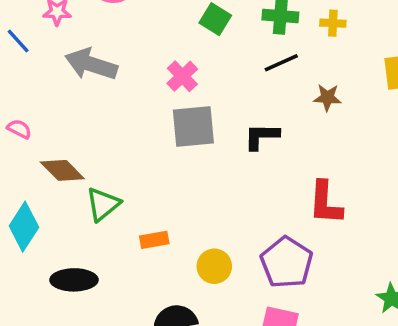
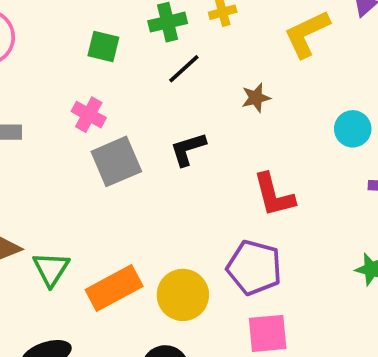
brown star: (327, 97) -> (256, 98), moved
orange rectangle: (154, 240) -> (114, 288), size x1.8
yellow circle: (214, 266) -> (183, 295), size x1.4

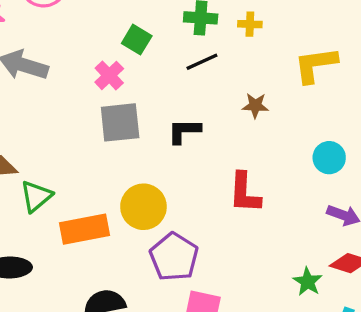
green square: (103, 47) -> (137, 40), moved
purple pentagon: (254, 268) -> (174, 257), moved
yellow circle: (183, 295) -> (143, 207), moved

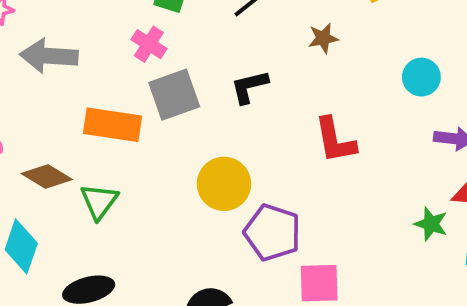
orange rectangle: (85, 229) -> (113, 125), moved, turned 33

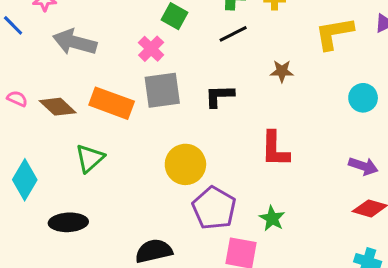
cyan circle: (421, 77) -> (363, 98), moved
brown diamond: (47, 176) -> (58, 107), moved
green star: (431, 224) -> (272, 218), moved

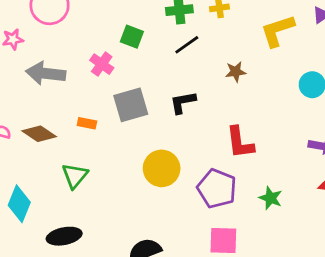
pink cross: (151, 49) -> (102, 64), moved
orange rectangle: (112, 103) -> (87, 123), size x0.5
purple pentagon: (214, 208) -> (217, 189), moved
green star: (272, 218) -> (271, 198), moved

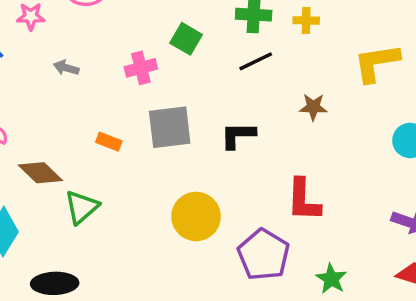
pink cross: (102, 64) -> (141, 68), turned 30
gray arrow: (46, 73) -> (66, 68), size x0.5
brown diamond: (39, 134) -> (40, 173), moved

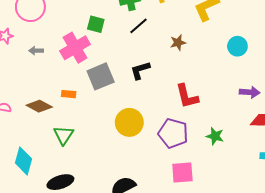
gray arrow: (66, 68) -> (36, 51), moved
pink cross: (141, 68) -> (75, 48), size x1.6
brown diamond: (40, 173) -> (39, 106), moved

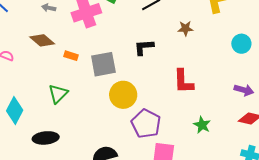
gray square: (101, 76) -> (103, 64), moved
brown diamond: (39, 106) -> (42, 40), moved
purple pentagon: (173, 133) -> (146, 124), moved

